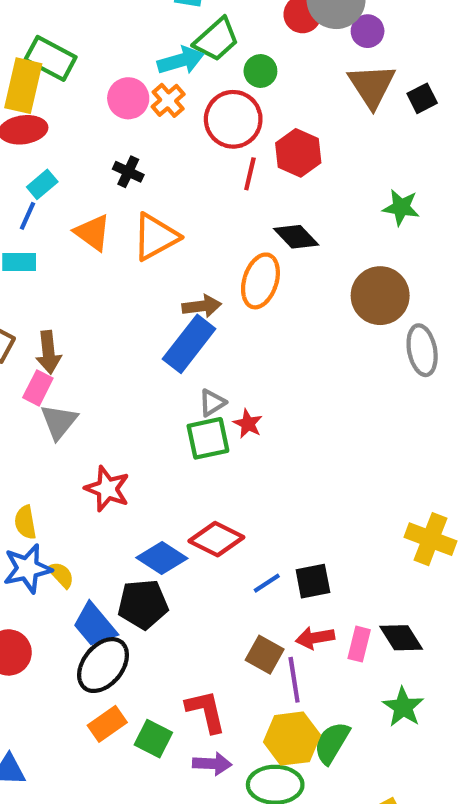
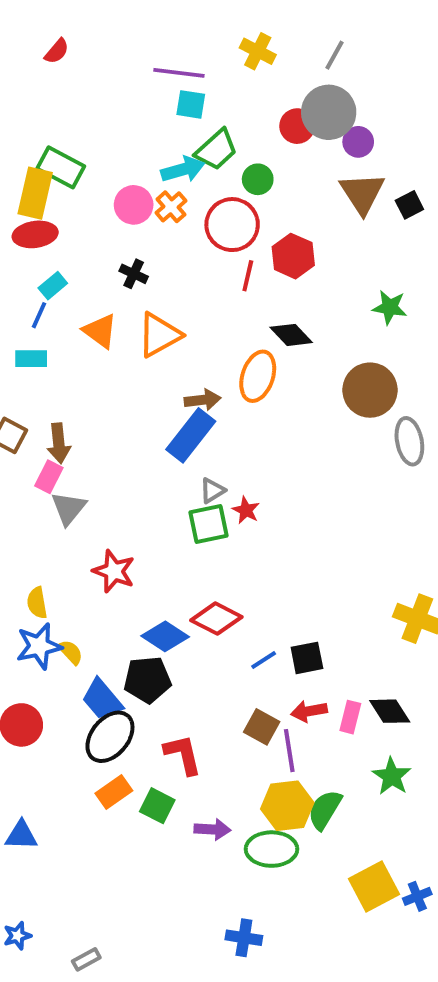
red L-shape: (206, 711) -> (183, 755), moved

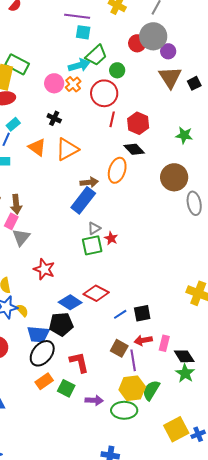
red hexagon: (293, 256) -> (138, 123), moved
blue trapezoid: (102, 699) -> (38, 334), turned -45
black diamond: (390, 711) -> (184, 356), moved

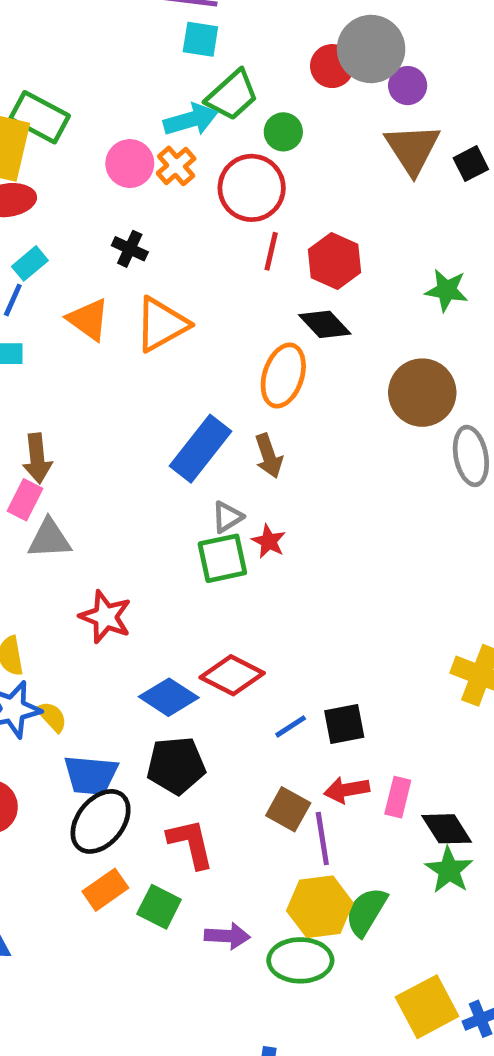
brown arrow: (89, 182) -> (269, 456), moved, turned 78
gray triangle: (21, 237) -> (49, 539), turned 48
black pentagon: (61, 324) -> (176, 765), moved

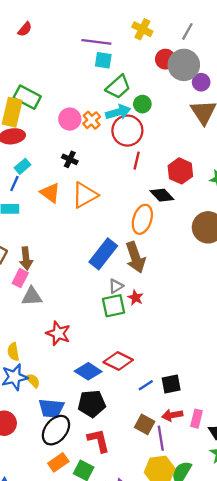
red circle: (332, 66) -> (165, 59), moved
cyan arrow: (191, 120) -> (118, 112), moved
red hexagon: (334, 261) -> (180, 171), moved
brown arrow: (269, 456) -> (135, 257), size x1.5

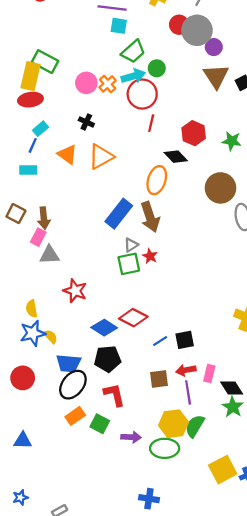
brown square: (145, 424) -> (159, 379), turned -36
purple line: (161, 438) -> (188, 392), moved

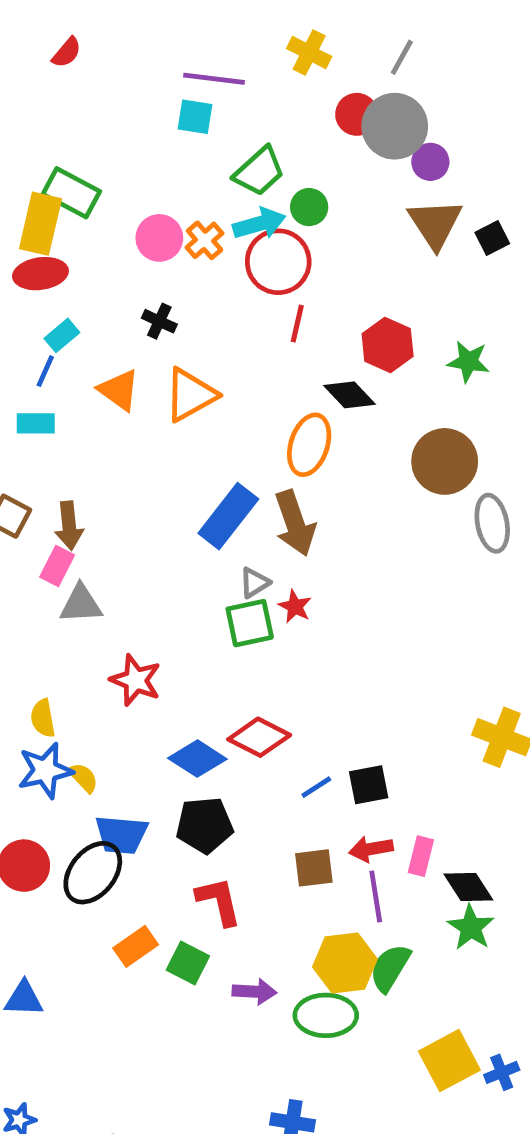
cyan square: (119, 26) -> (195, 117), moved
black ellipse: (73, 385) -> (93, 873), moved

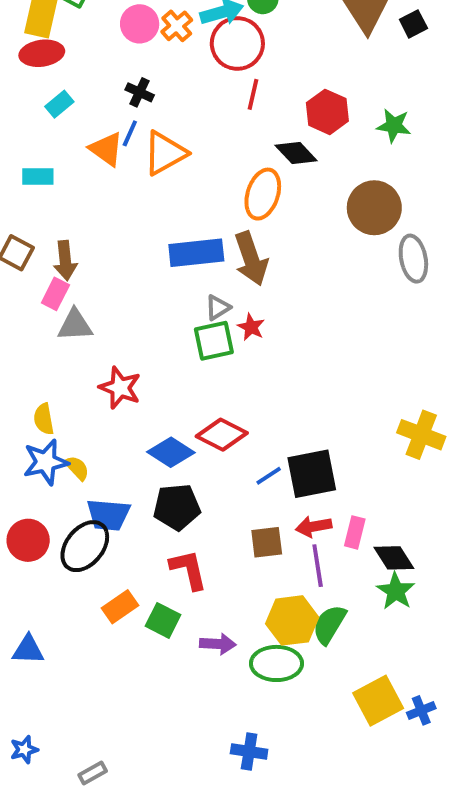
blue line: (45, 371) -> (130, 133), moved
blue rectangle: (228, 516) -> (196, 253), turned 46
black square: (369, 785) -> (312, 474), size x1.5

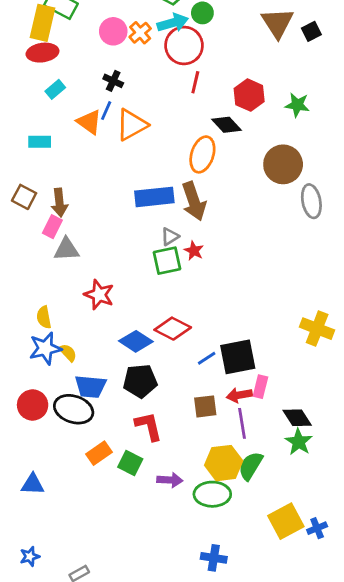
pink rectangle: (355, 532) -> (260, 387), moved
black ellipse: (85, 546) -> (74, 409), turned 69
blue cross: (249, 751) -> (214, 558), moved

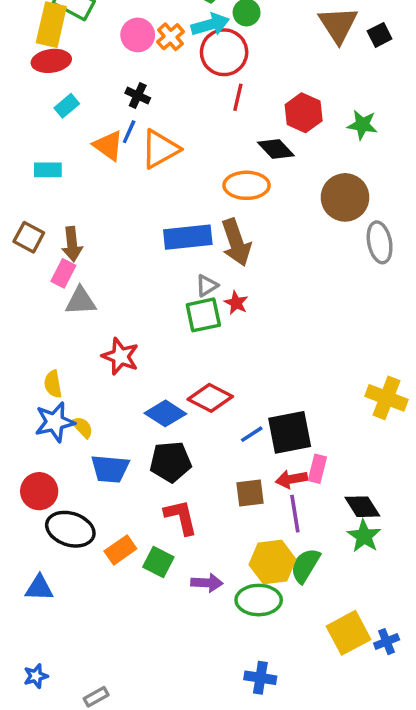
orange ellipse: (202, 154) -> (247, 185), turned 72
black ellipse: (74, 409) -> (70, 529), moved

